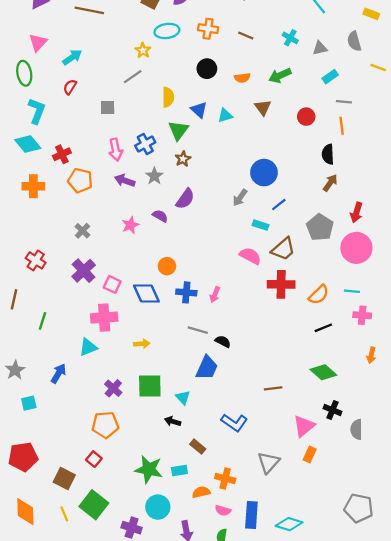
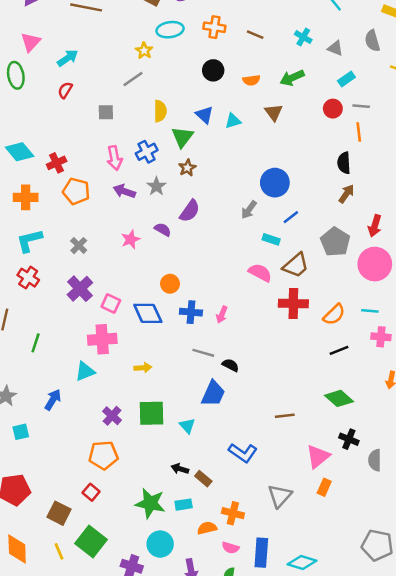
gray triangle: (320, 48) -> (335, 48), turned 35
yellow semicircle: (168, 97) -> (160, 111), moved
cyan L-shape: (37, 111) -> (29, 241), moved, turned -125
red circle: (306, 117) -> (333, 109), moved
black arrow: (173, 421) -> (180, 469), moved

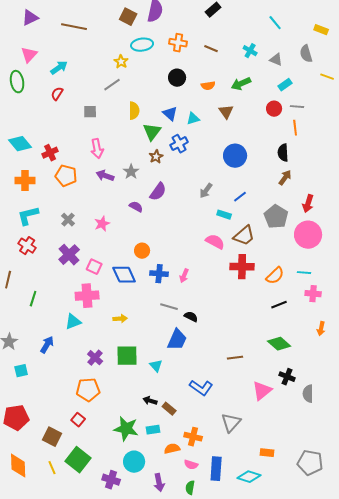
blue cross: (147, 152) -> (179, 144), moved
blue circle: (275, 183) -> (235, 156), moved
pink star: (131, 239) -> (102, 224), moved
orange rectangle: (324, 487) -> (267, 453), moved, turned 72

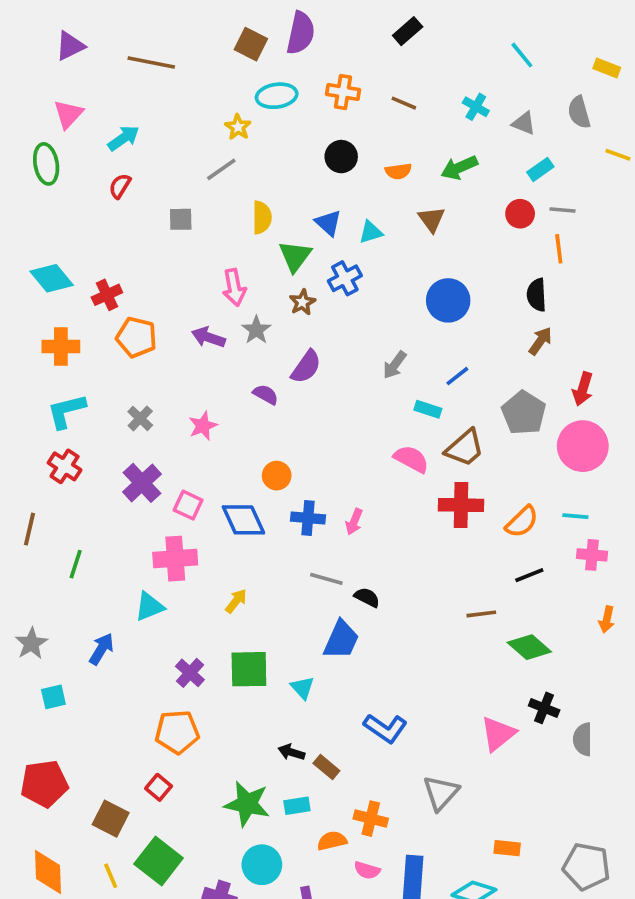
pink arrow: (97, 149) -> (234, 287), moved
yellow arrow: (120, 319) -> (236, 601), turned -48
brown line: (235, 358) -> (481, 614), moved

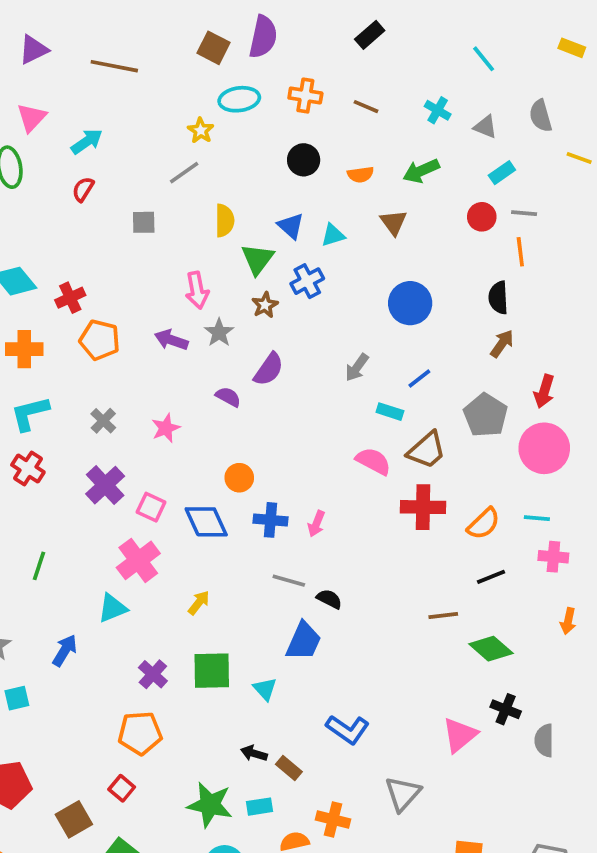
yellow rectangle: (607, 68) -> (572, 48), moved
pink cross: (175, 559) -> (138, 560), turned -33
brown square: (111, 819) -> (74, 819), turned 33

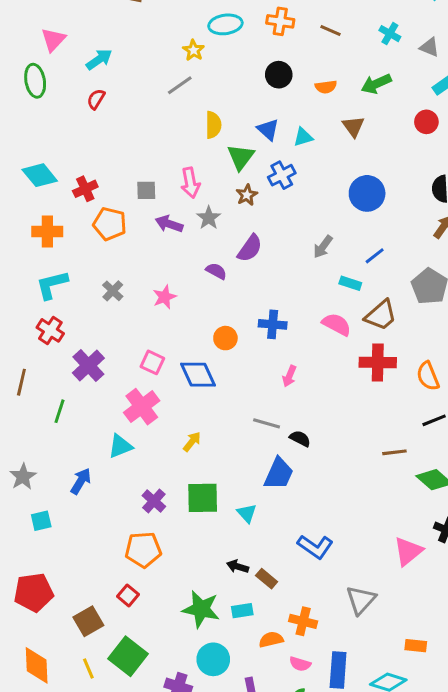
gray square: (144, 222) -> (146, 190), moved
purple cross: (105, 485) -> (88, 365), moved
blue cross: (270, 520) -> (273, 324), moved
orange semicircle: (484, 524) -> (428, 376), turned 112

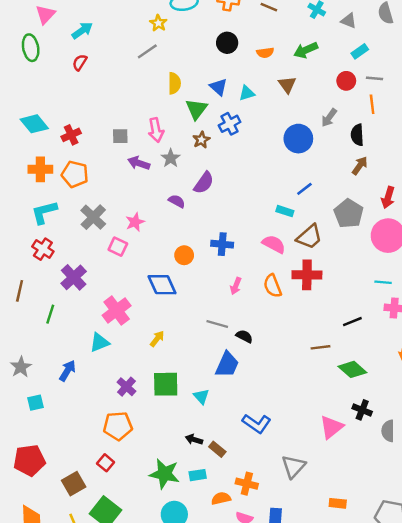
orange pentagon: (110, 224) -> (75, 174), moved
gray arrow: (323, 247) -> (329, 118), moved
gray cross: (113, 291) -> (93, 217), size x1.5
pink square: (152, 362) -> (118, 247), moved
orange semicircle: (428, 376) -> (273, 286), moved

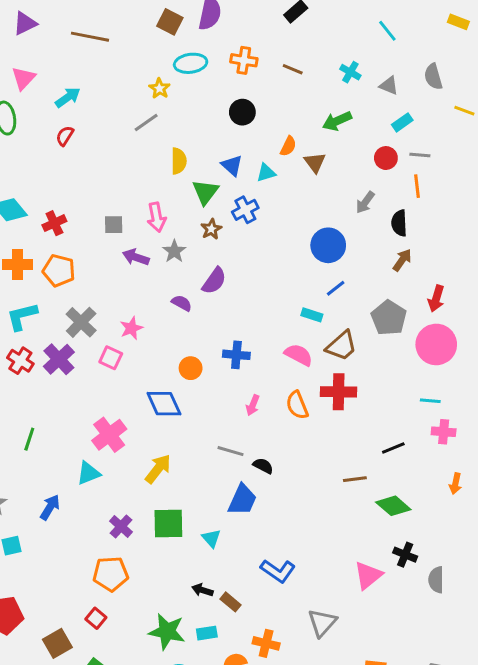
orange semicircle: (265, 53) -> (288, 146), moved, turned -56
blue circle: (298, 139) -> (328, 245), moved
purple cross: (74, 277) -> (59, 359), moved
yellow arrow: (157, 339) -> (158, 469), size x1.5

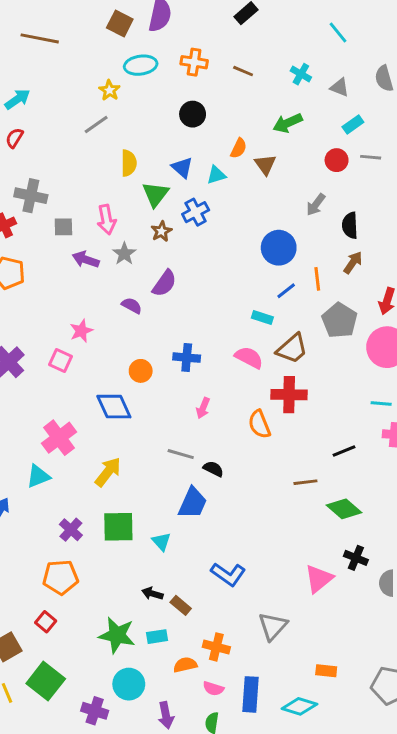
orange line: (417, 186) -> (317, 279), moved
gray cross: (81, 322) -> (31, 196), moved, turned -32
orange semicircle: (297, 405) -> (259, 424), moved

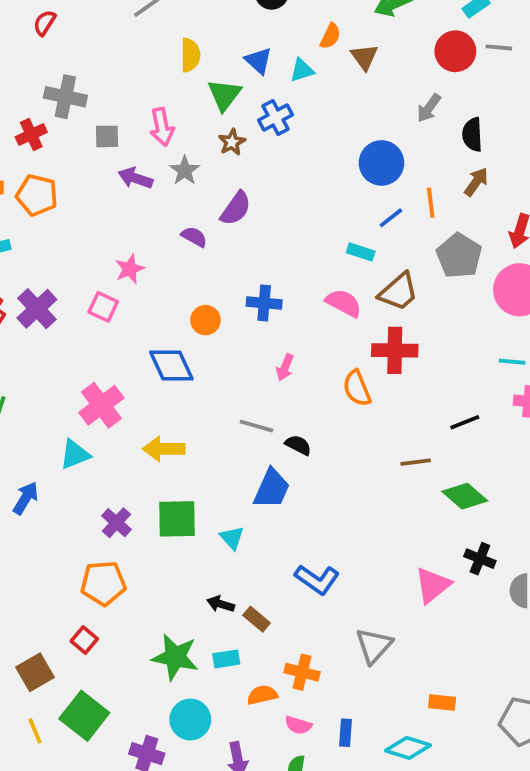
red circle: (337, 160) -> (455, 51), size x1.4
yellow arrow: (108, 472) -> (164, 449), turned -128
blue rectangle: (250, 694) -> (346, 733), size x0.6

